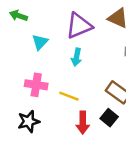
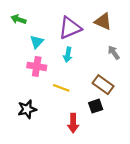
pink cross: (36, 85) -> (37, 66), moved
black square: (109, 118) -> (96, 106), turned 32
red arrow: (83, 123) -> (73, 123), moved

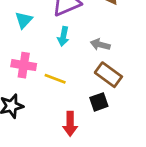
gray arrow: (114, 53) -> (100, 45), moved, turned -40
pink cross: (37, 66) -> (24, 65), moved

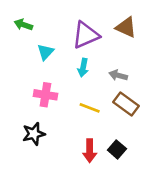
yellow line: (55, 79) -> (90, 108), moved
black square: (99, 102) -> (117, 149), moved, turned -30

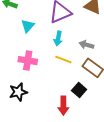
yellow line: (90, 108) -> (63, 59), moved
black square: (117, 149) -> (79, 90), moved

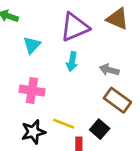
yellow line: (63, 59) -> (64, 124), moved
black star: (18, 92) -> (33, 132), moved

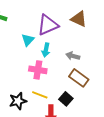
cyan triangle: (32, 45) -> (28, 40), moved
pink cross: (32, 91) -> (38, 70), moved

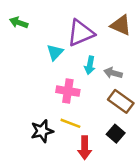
cyan arrow: (46, 50) -> (90, 65), moved
black square: (66, 99) -> (116, 134), moved

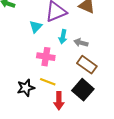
black square: (116, 134) -> (83, 90), size x1.5

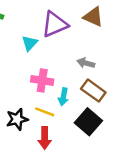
cyan arrow: (63, 37) -> (63, 97), moved
red arrow: (59, 101) -> (45, 138), moved

